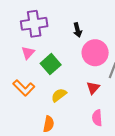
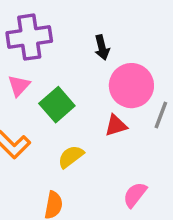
red triangle: (93, 88) -> (116, 125), moved, turned 32
pink semicircle: (97, 118) -> (135, 195), turned 42

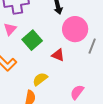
red triangle: (116, 125) -> (58, 55), moved, turned 40
yellow semicircle: (71, 157) -> (40, 79), moved

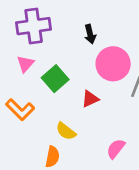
red triangle: (58, 55) -> (90, 99), turned -48
yellow semicircle: (40, 79) -> (66, 131), turned -105

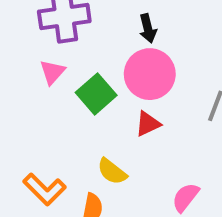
pink circle: (113, 64) -> (150, 74), moved
orange L-shape: (20, 110) -> (44, 189), moved

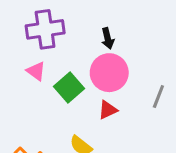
pink triangle: (52, 72) -> (36, 71), turned -36

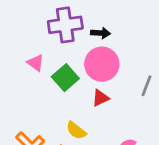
purple cross: (45, 29) -> (65, 25), moved
black arrow: (108, 38) -> (100, 33), turned -72

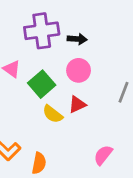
pink circle: (102, 64) -> (79, 70), size x0.7
yellow semicircle: (76, 130) -> (53, 114), moved

